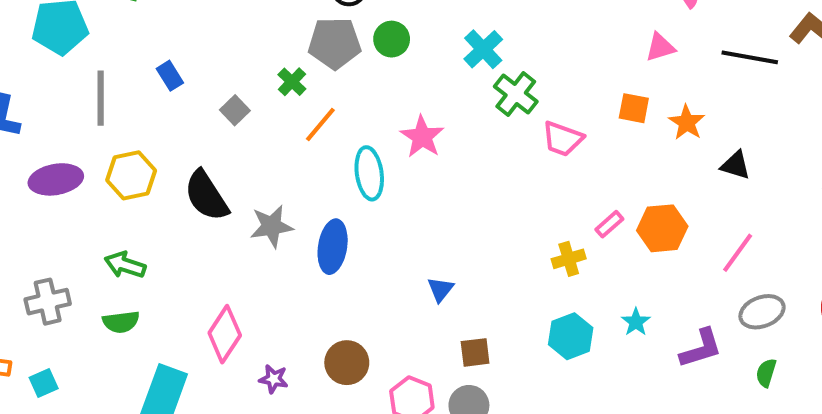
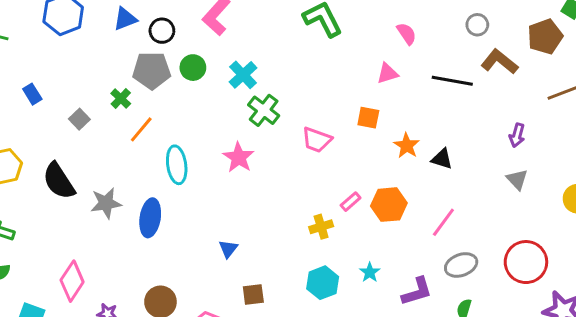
cyan cross: (483, 49) -> (243, 75), moved
green cross: (516, 94) -> (264, 110), moved
orange star: (687, 122) -> (407, 146), moved
pink star: (422, 137) -> (239, 157), moved

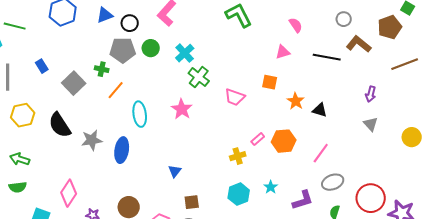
green cross: (121, 98) -> (102, 69), turned -32
gray square: (79, 119) -> (74, 83), size x1.6
red circle: (526, 262) -> (371, 198), moved

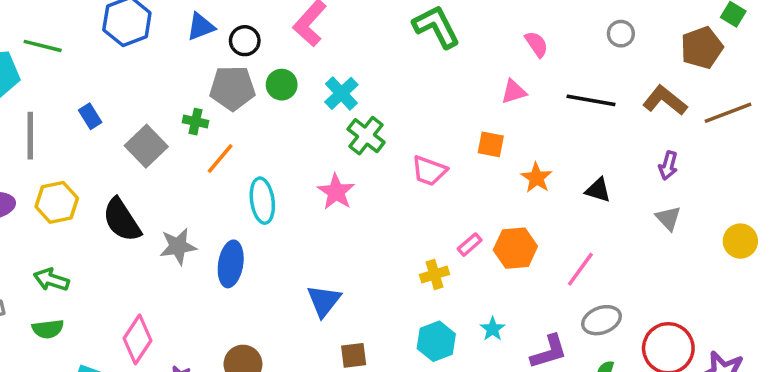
brown L-shape: (359, 44) -> (665, 100), moved
black triangle: (320, 110) -> (598, 190), moved
blue triangle: (175, 171) -> (324, 301), size x1.5

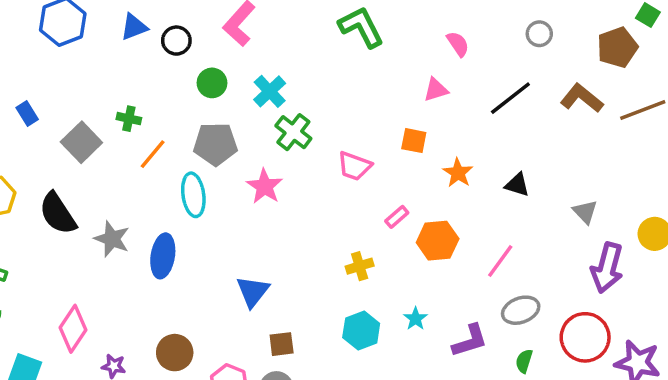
gray pentagon: (232, 88) -> (215, 144), moved
black line: (591, 100) -> (510, 98), turned -48
purple arrow: (668, 165) -> (607, 268), moved, size x1.8
pink rectangle: (470, 245) -> (397, 217), moved
gray star: (178, 246) -> (112, 239), turned 30

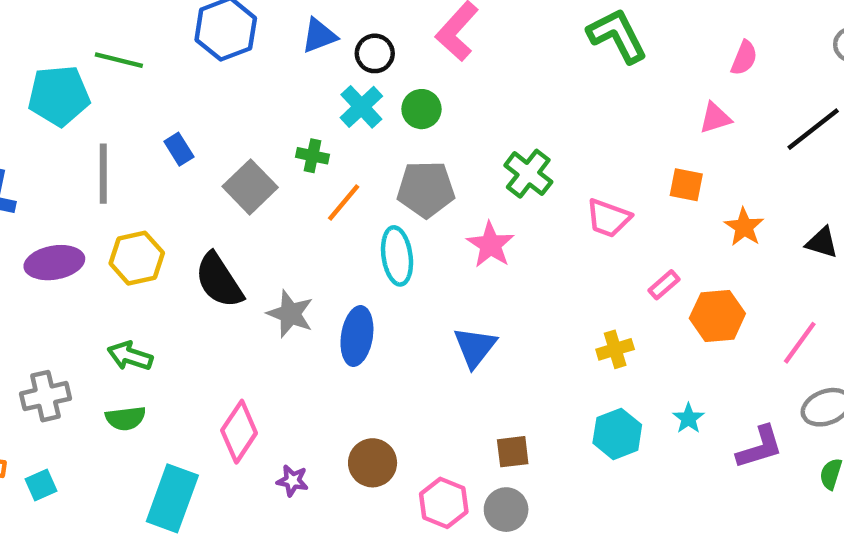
pink semicircle: (458, 44) -> (744, 58), turned 56
cyan cross: (270, 91) -> (361, 107), moved
blue triangle: (253, 292) -> (475, 347), moved

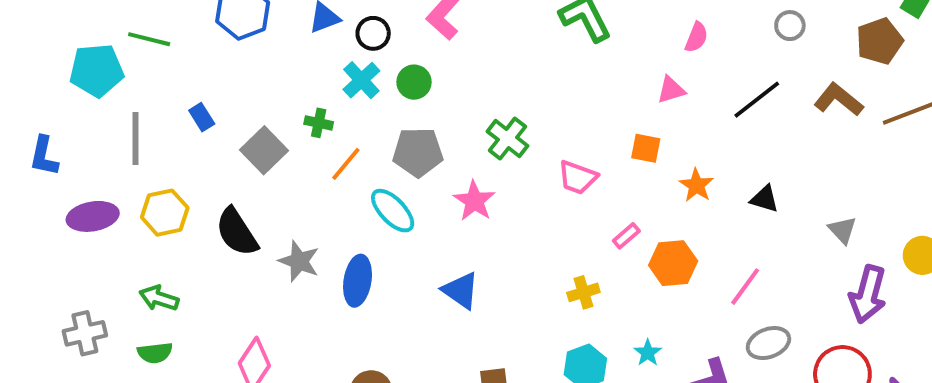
cyan ellipse: (397, 256) -> (393, 211), turned -36
blue triangle: (475, 347) -> (461, 290), turned -33

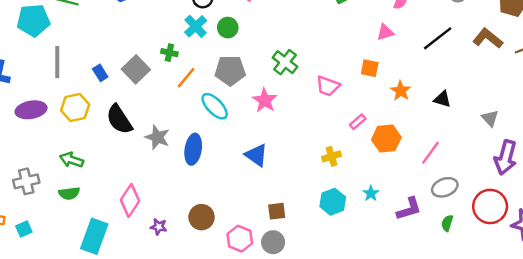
blue rectangle: (202, 117) -> (100, 73), moved

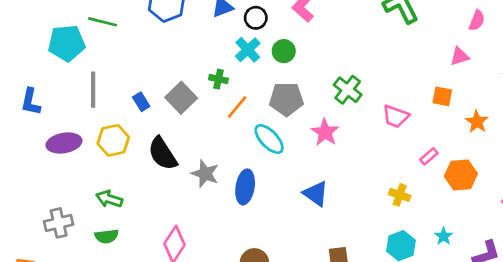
yellow cross: (331, 156) -> (400, 195), turned 36

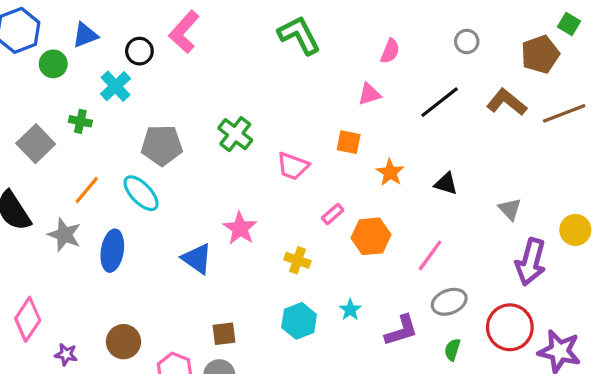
black circle: (256, 18) -> (139, 51), moved
green circle: (284, 51) -> (53, 64), moved
orange line: (237, 107) -> (87, 190), moved
pink star: (325, 132) -> (240, 228), moved

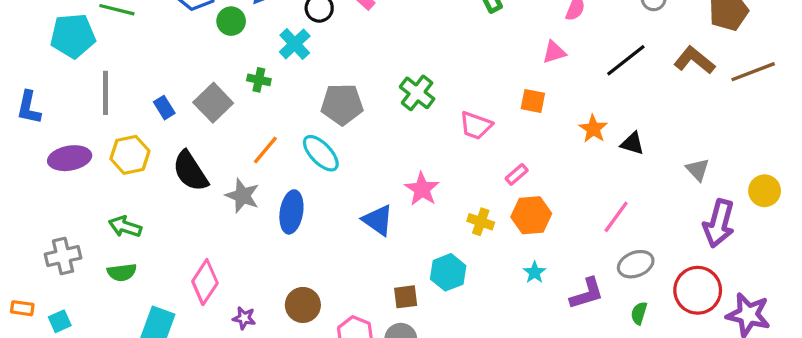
orange star: (390, 172) -> (593, 129), moved
orange hexagon: (371, 236) -> (531, 215), moved
cyan hexagon: (299, 321) -> (448, 272), moved

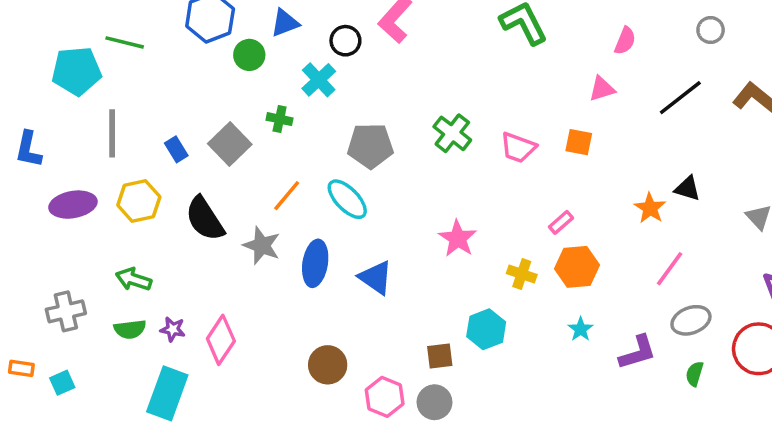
pink trapezoid: (476, 126) -> (518, 148), moved
orange star: (593, 129) -> (650, 208), moved
blue triangle: (378, 220) -> (376, 278), moved
purple star: (244, 318) -> (173, 329), moved

